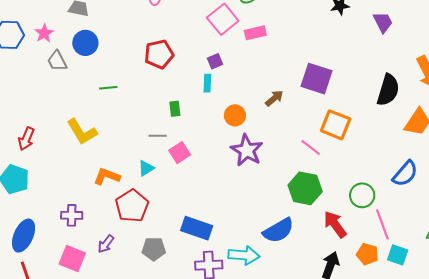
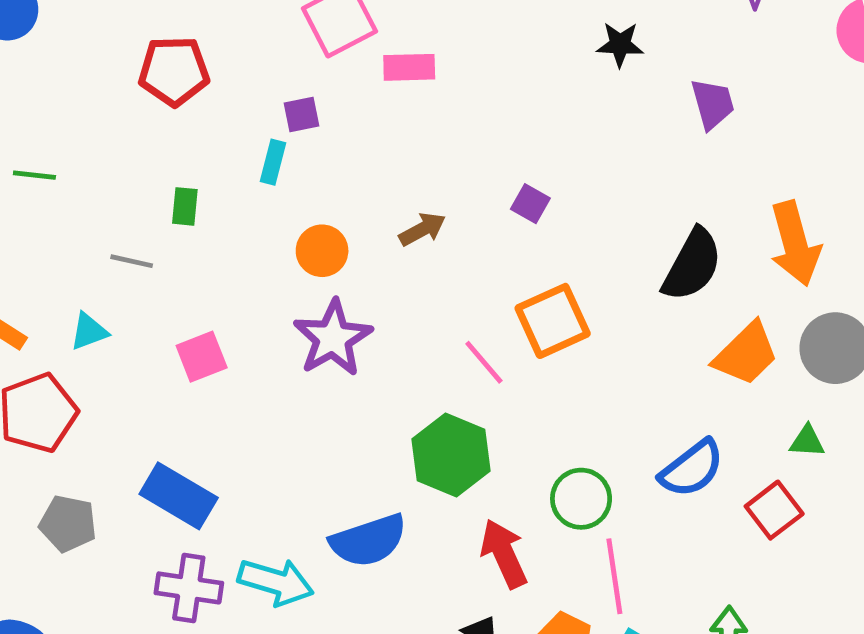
purple square: (316, 79) -> (530, 204), size x0.5
green line: (108, 88) -> (34, 175), moved
orange square: (336, 125) -> (553, 321), turned 32
pink square: (180, 153) -> (202, 357), moved

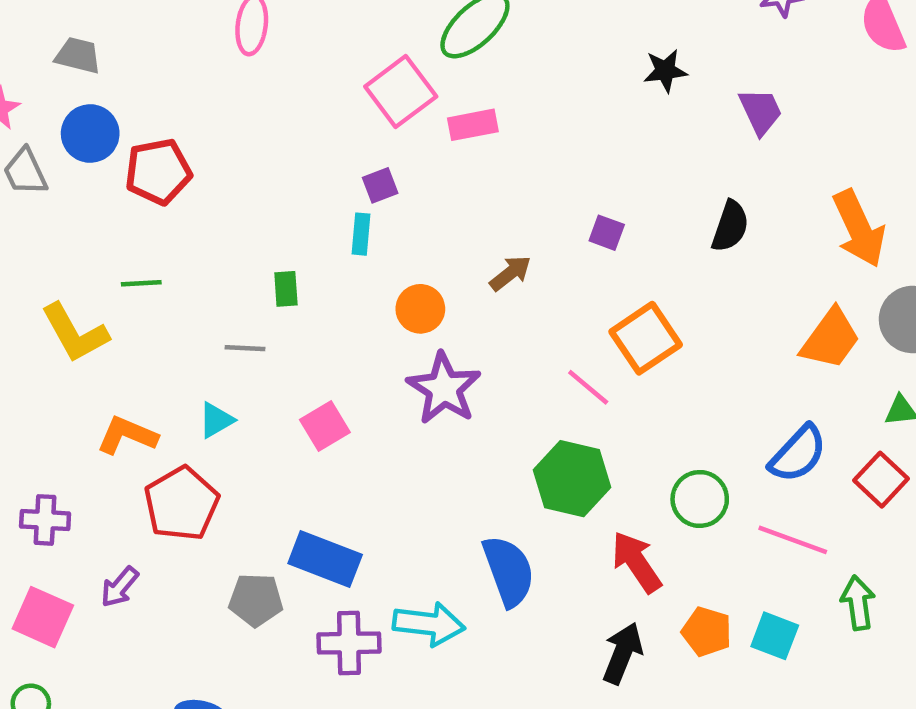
red pentagon: (174, 71) -> (158, 172), moved
black semicircle: (692, 265) -> (730, 226), moved, size x0.7
gray pentagon: (68, 524) -> (256, 600), moved
blue semicircle: (368, 541) -> (509, 571), turned -82
pink line: (614, 576) -> (793, 540), moved, turned -52

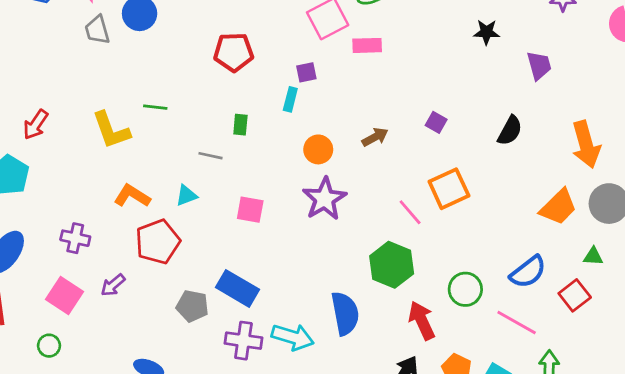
red pentagon: (158, 172) -> (234, 52), moved
pink square: (325, 426) -> (250, 210), turned 32

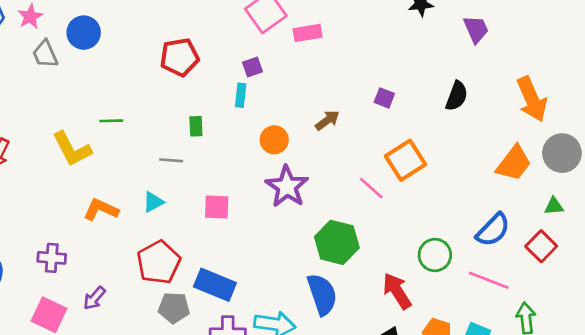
red pentagon: (158, 242) -> (159, 262), moved
green hexagon: (392, 265) -> (337, 242), moved

